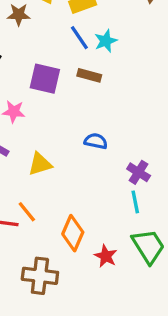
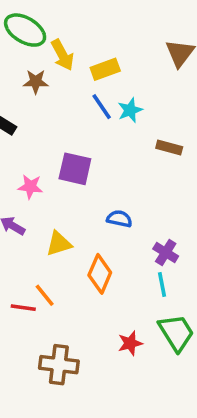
brown rectangle: (89, 75) -> (169, 148), moved
purple square: (45, 79) -> (75, 169), moved
orange diamond: (73, 233) -> (100, 274), moved
red star: (106, 256) -> (130, 343), turned 30

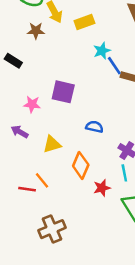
blue line: (102, 107) -> (114, 66), moved
red star: (130, 343) -> (102, 188), moved
brown cross: (59, 365) -> (52, 229), turned -30

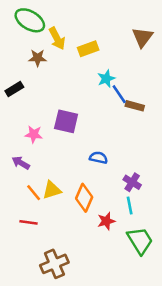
black rectangle: (13, 61) -> (14, 89), turned -63
yellow triangle: (52, 144) -> (52, 190), moved
orange line: (42, 180) -> (34, 193), moved

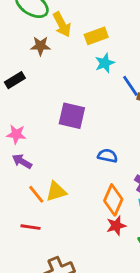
cyan star: (106, 79) -> (105, 63), moved
pink star: (34, 134) -> (16, 134), moved
orange diamond: (84, 198) -> (113, 200), moved

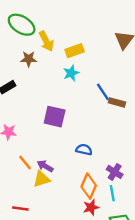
cyan star: (105, 63) -> (71, 73), moved
purple arrow: (22, 161) -> (45, 166), moved
orange line: (36, 194) -> (25, 163), moved

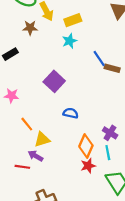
purple square: (55, 117) -> (54, 81), turned 30
blue semicircle: (84, 150) -> (71, 113), moved
purple arrow: (45, 166) -> (36, 156), moved

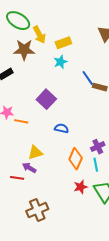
brown star: (30, 28) -> (24, 50), size x1.5
orange line: (27, 124) -> (21, 121), moved, turned -40
purple cross: (110, 133) -> (98, 147), turned 32
red star: (88, 166) -> (81, 187), moved

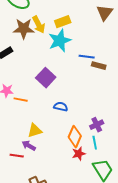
yellow arrow: (39, 35) -> (39, 25), moved
cyan star: (60, 62) -> (60, 41), size x1.6
blue line: (88, 78) -> (87, 57), turned -49
red star: (81, 187) -> (79, 154), moved

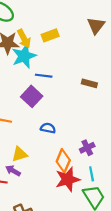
cyan star: (60, 41) -> (24, 56), moved
blue line: (87, 57) -> (44, 76), moved
cyan line: (95, 143) -> (92, 174), moved
red star: (79, 154) -> (68, 179), size x1.6

